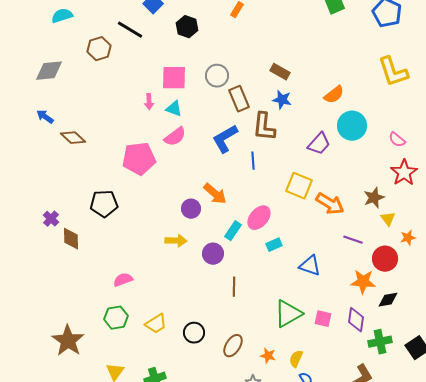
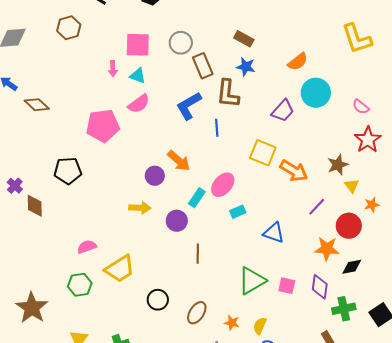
brown hexagon: (99, 49) -> (69, 28), moved
purple line: (353, 240) -> (317, 207), turned -66
yellow trapezoid: (156, 324) -> (120, 269), moved, size x1.4

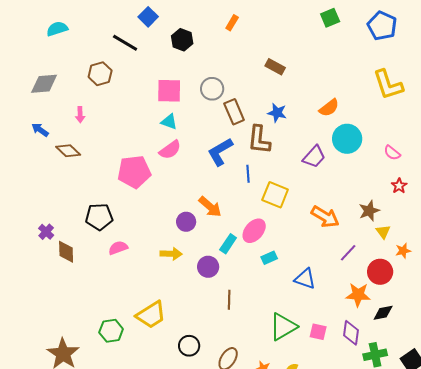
brown rectangle: (244, 39) -> (275, 67), moved
pink arrow: (113, 69) -> (80, 115), moved
red star: (368, 140) -> (399, 186), size x0.6
yellow square: (263, 153) -> (275, 195), moved
pink semicircle: (87, 247) -> (118, 248), moved

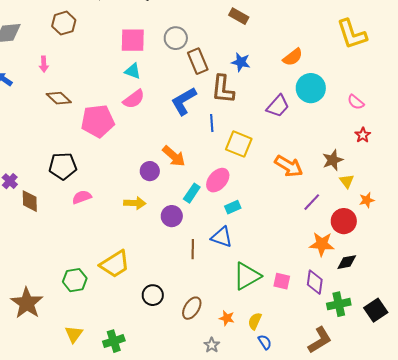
brown diamond: (68, 151) -> (59, 98), moved
blue triangle: (305, 279) -> (222, 237), moved

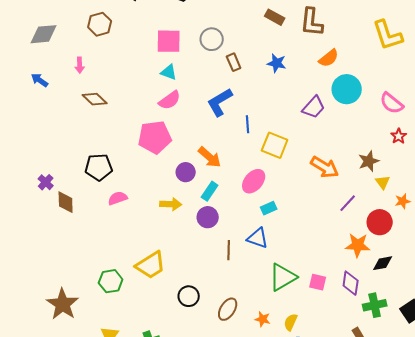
brown rectangle: (198, 61) -> (234, 62), size x0.7
brown L-shape: (223, 89) -> (312, 22), moved
pink semicircle: (356, 102) -> (392, 103), size x1.4
pink pentagon: (98, 121) -> (155, 137), moved
cyan rectangle: (192, 193) -> (210, 191), moved

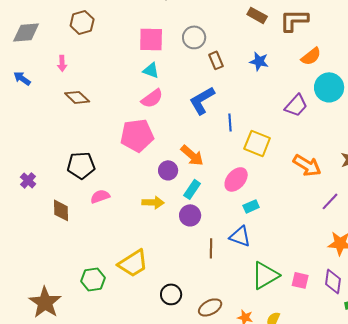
brown L-shape: (312, 22) -> (294, 20), turned 84
brown diamond: (66, 202) -> (61, 210), moved
brown ellipse: (228, 309) -> (210, 307), turned 30

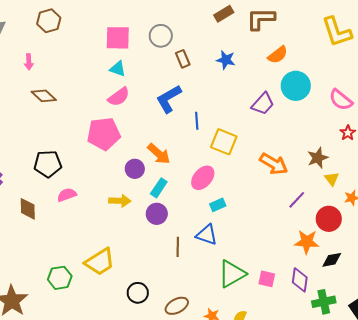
brown rectangle: (257, 15) -> (224, 14), turned -60

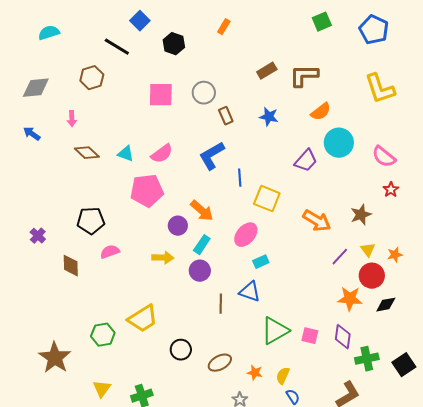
cyan triangle: (118, 69) -> (126, 154), moved
yellow triangle: (332, 179) -> (368, 250), moved
black diamond: (332, 260) -> (386, 305), moved

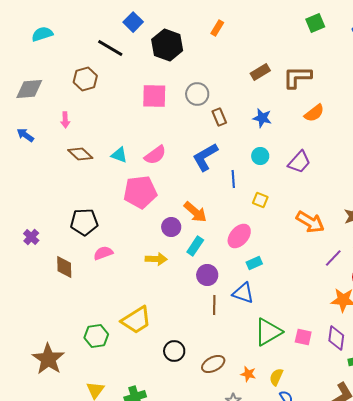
black hexagon: (174, 44) -> (167, 45), size x1.4
cyan circle: (339, 143) -> (260, 156), moved, size x0.6
yellow square: (267, 199) -> (260, 200), size x0.6
purple circle: (200, 271) -> (207, 275), moved

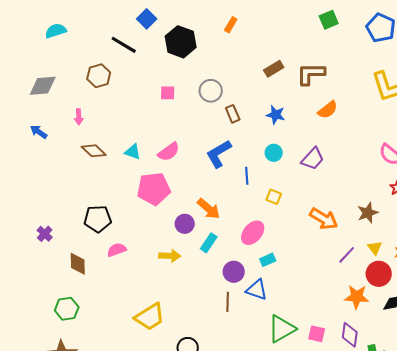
pink square: (154, 96) -> (168, 93), size x0.6
purple circle: (207, 275) -> (234, 272), moved
green hexagon: (96, 336) -> (67, 309), moved

